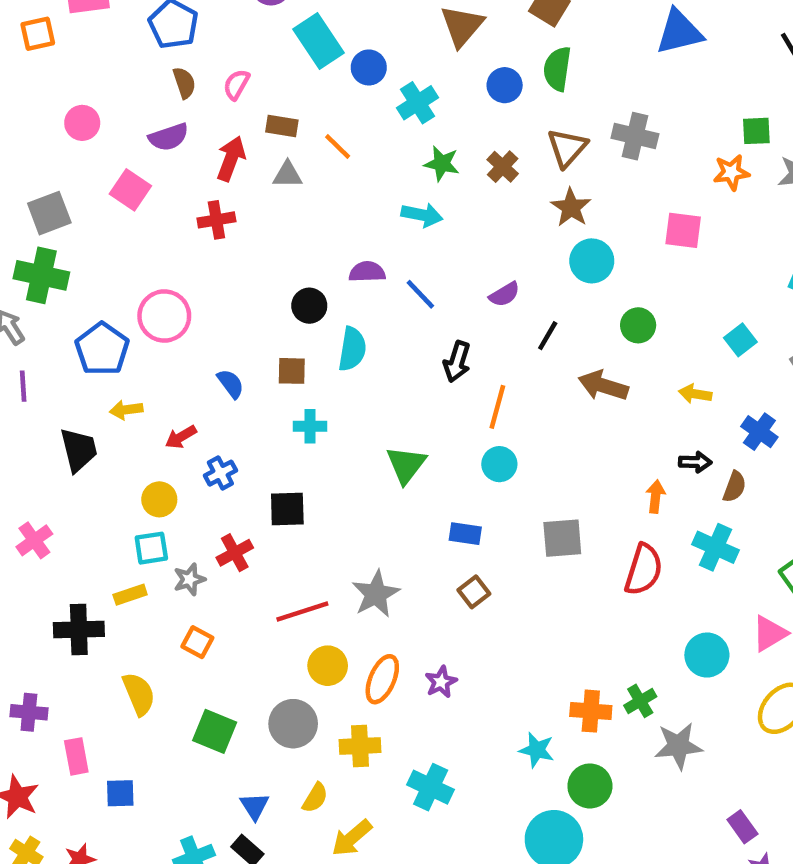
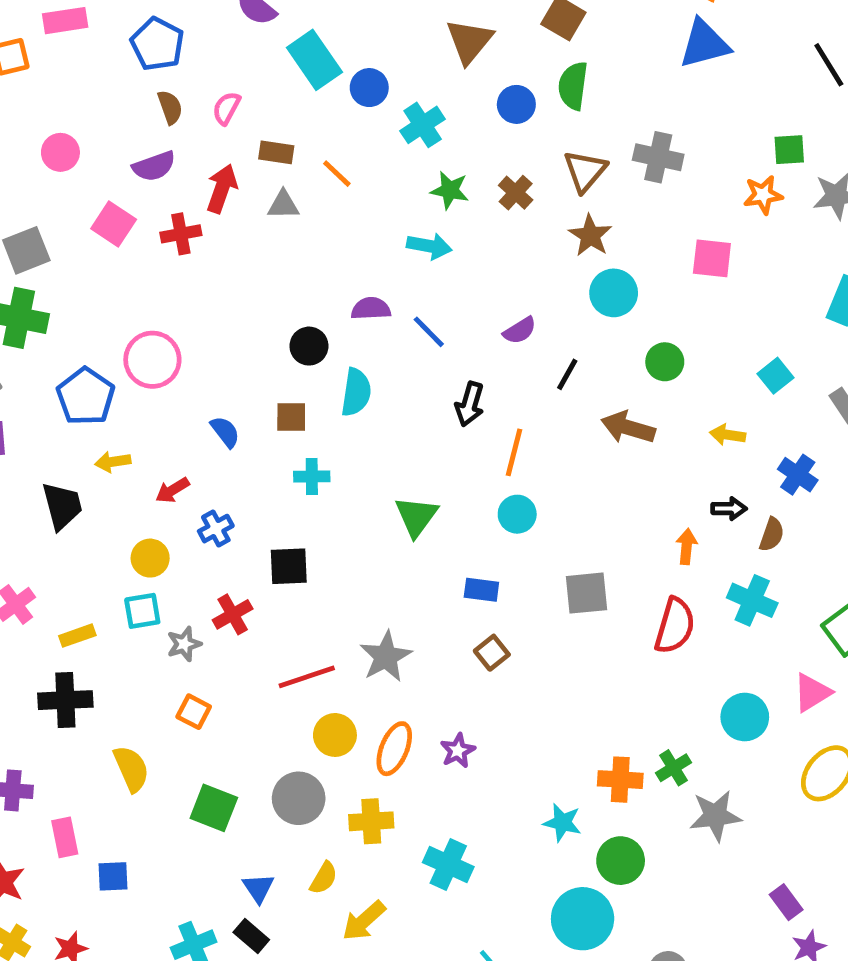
red cross: (216, 220) -> (181, 234), moved
yellow rectangle: (130, 595) -> (77, 636), moved

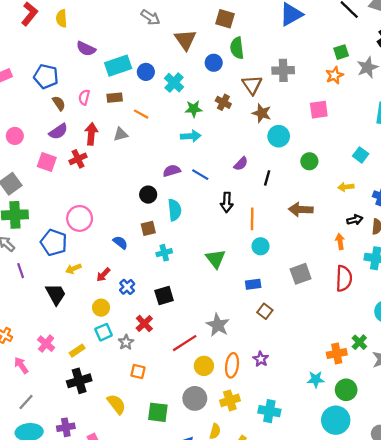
cyan rectangle: (314, 60) -> (118, 66), turned -60
brown rectangle: (276, 152) -> (115, 98), moved
brown arrow: (628, 428) -> (301, 209), moved

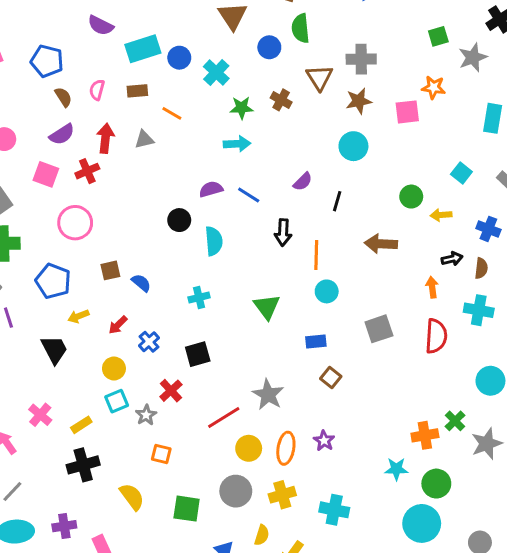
orange star: (334, 75) -> (434, 87), moved, turned 30
brown star: (262, 113) -> (359, 101), moved, turned -30
green circle: (309, 161) -> (411, 197), moved
pink circle: (80, 218) -> (75, 223), moved
brown square: (148, 228) -> (110, 270), moved

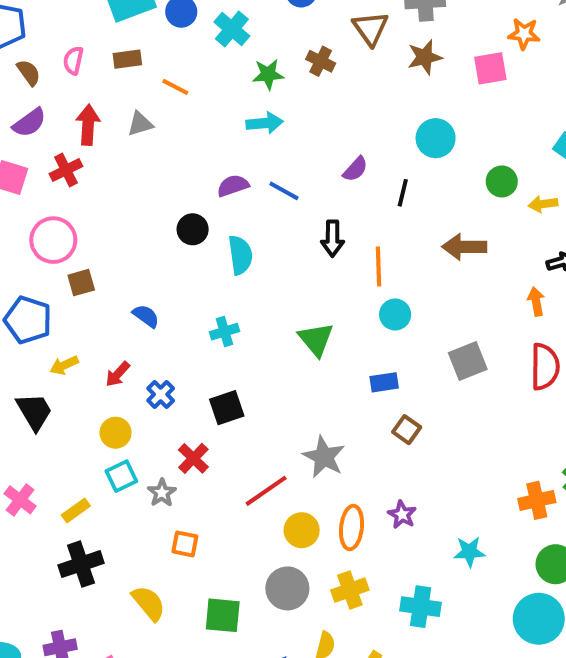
cyan circle: (353, 146) -> (436, 138), moved
brown square: (110, 270) -> (81, 283), moved
cyan star: (396, 469) -> (469, 552), moved

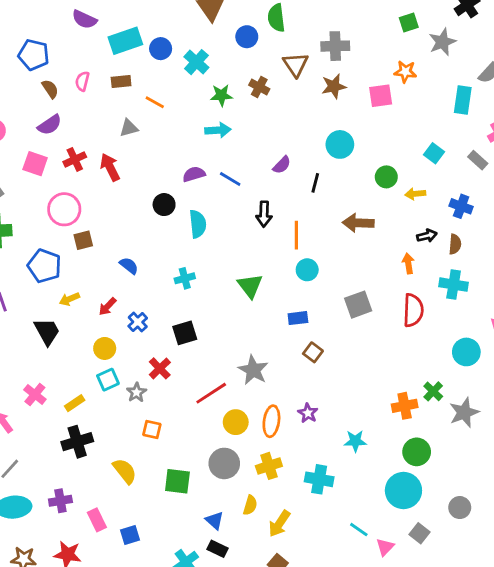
red arrow: (88, 125) -> (110, 167), moved, turned -32

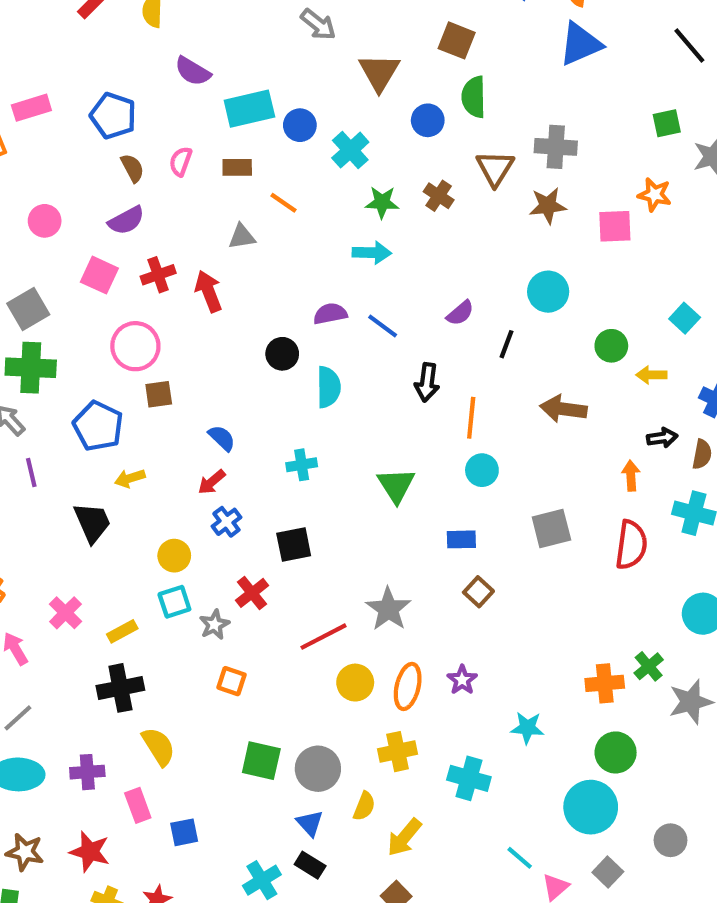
red arrow: (107, 307) -> (212, 482), moved
gray circle: (224, 463) -> (318, 769), moved
yellow semicircle: (125, 471) -> (158, 746), moved

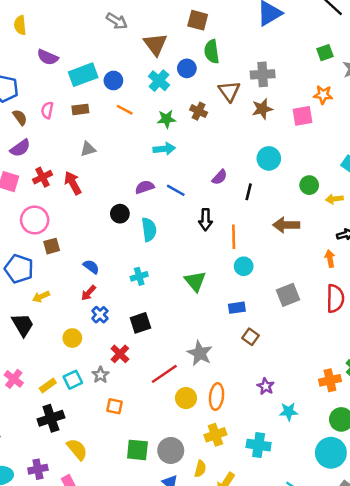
cyan cross: (350, 150) -> (159, 81), moved
orange line: (284, 203) -> (125, 110), moved
cyan square: (174, 602) -> (73, 380), moved
purple star: (462, 680) -> (266, 386), moved

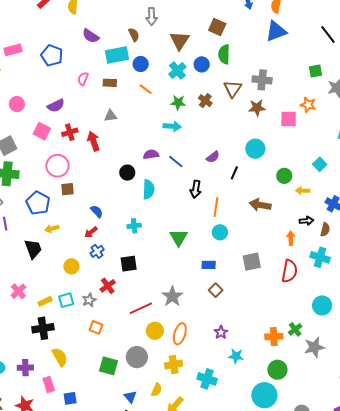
gray arrow: (117, 21) -> (152, 16), turned 48
brown semicircle: (20, 117) -> (134, 35), moved
gray circle: (171, 450) -> (137, 357), moved

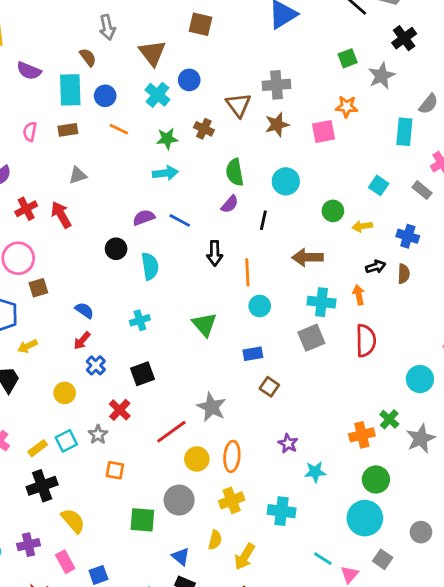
green semicircle: (224, 54) -> (235, 172), moved
cyan rectangle: (117, 55) -> (70, 90), turned -70
cyan cross: (320, 257) -> (322, 302), moved

